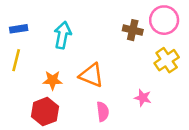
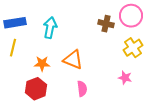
blue rectangle: (19, 29) -> (15, 23), size x1.5
pink star: (143, 98) -> (125, 78), moved

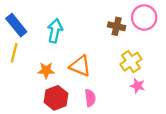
blue rectangle: (15, 23) -> (16, 25), turned 60
yellow cross: (133, 48) -> (131, 62), moved
red hexagon: (36, 89) -> (56, 98), moved

